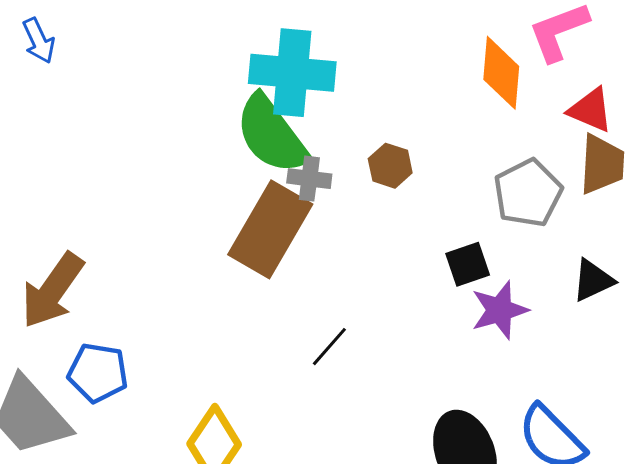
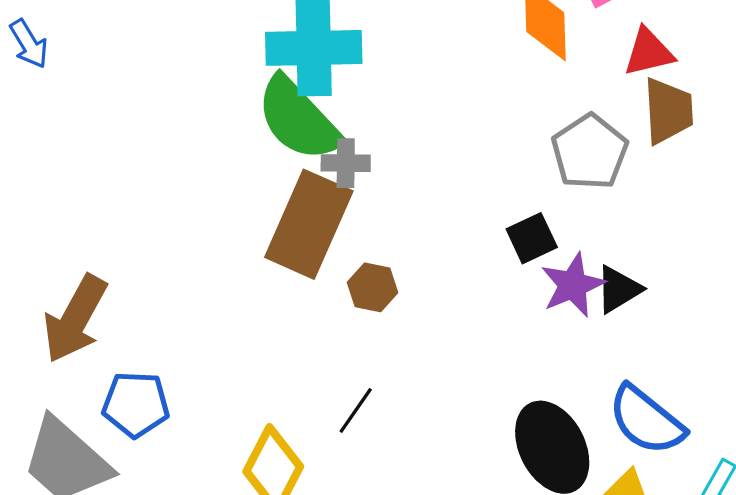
red triangle: (591, 110) -> (649, 52), turned -30
brown hexagon: (390, 166) -> (373, 287), moved
black triangle: (593, 280) -> (619, 289), moved
black line: (329, 347) -> (356, 410), moved

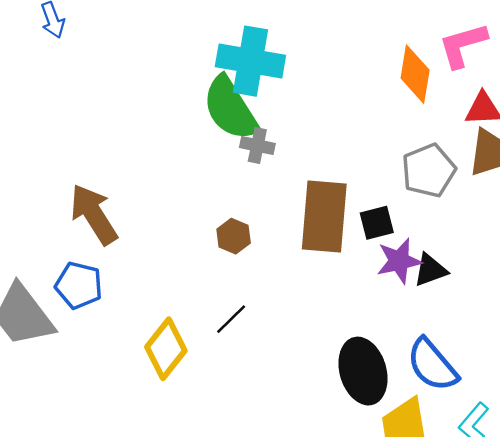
brown rectangle: (309, 224) -> (324, 217), moved, turned -30
brown hexagon: (373, 287) -> (234, 236), moved
brown arrow: (75, 319) -> (94, 214), moved, turned 108

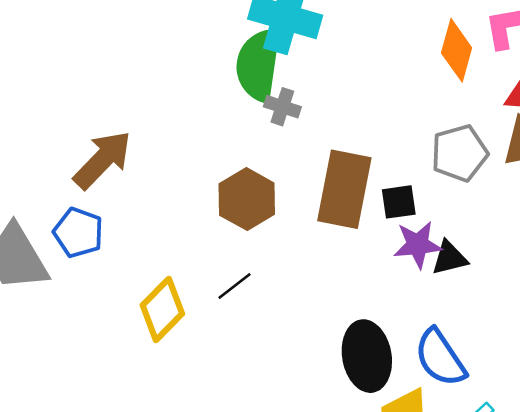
green semicircle: (230, 108) -> (258, 65), turned 34
brown arrow: (94, 214) -> (102, 160), turned 70
brown hexagon: (234, 236) -> (247, 199), size x1.6

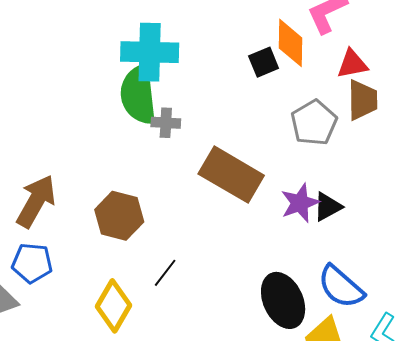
brown rectangle: (344, 189) -> (231, 175), turned -56
brown hexagon: (247, 199) -> (119, 216), moved
black square: (399, 202) -> (264, 62), moved

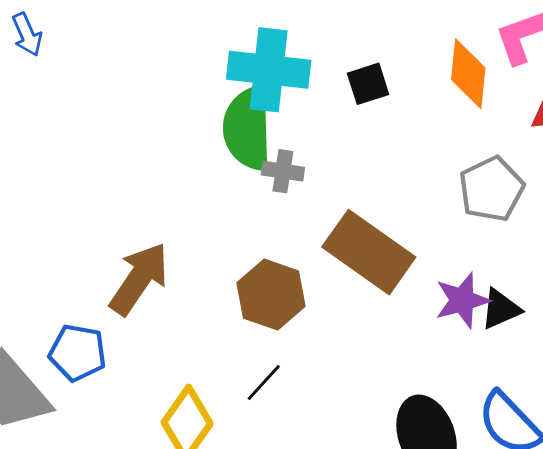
black square: (264, 62) -> (368, 84), moved
brown arrow: (36, 201) -> (139, 279), moved
brown hexagon: (119, 216) -> (271, 295), moved

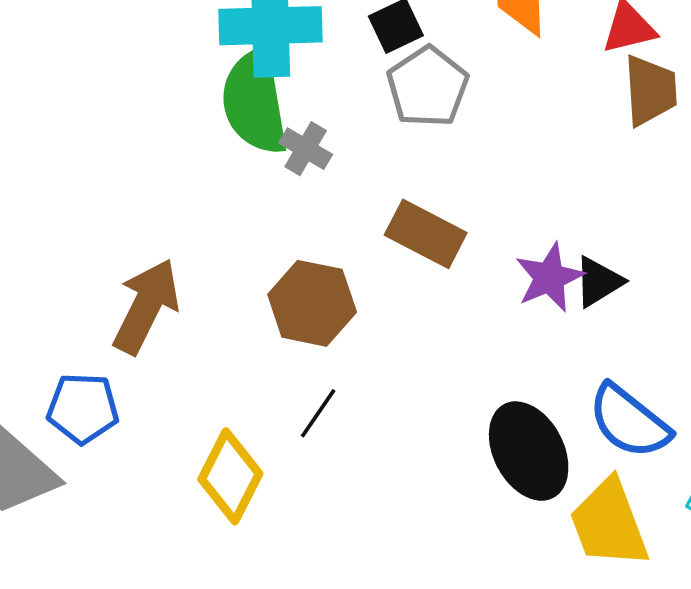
gray cross: (283, 171) -> (306, 149), turned 30
gray pentagon: (491, 189) -> (428, 87), moved
brown rectangle: (369, 252) -> (426, 234), size x0.7

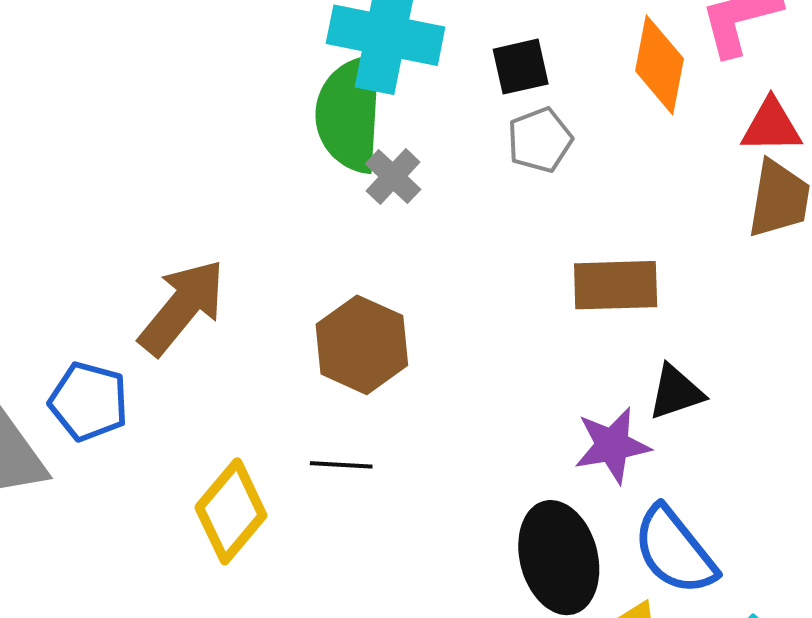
gray pentagon: (428, 87) -> (540, 140), size x0.7
brown rectangle: (426, 234) -> (616, 285), moved, turned -42
purple star: (549, 277) -> (612, 445), moved
black line: (318, 413) -> (341, 465), turned 46

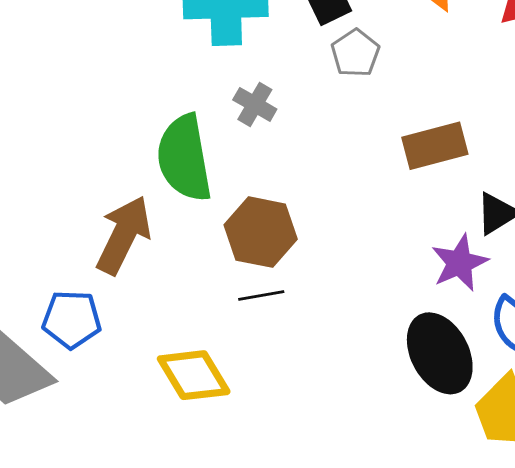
green semicircle: (350, 113) -> (184, 158), moved
black line: (341, 465) -> (261, 296), moved
yellow diamond: (231, 511) -> (194, 375), turned -58

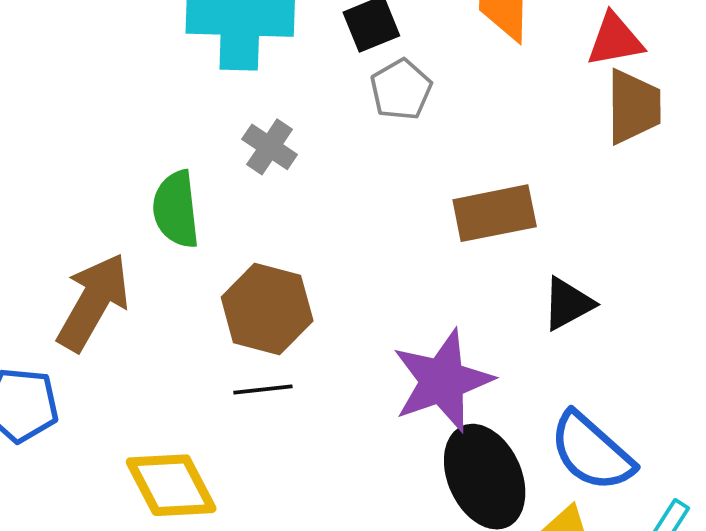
green semicircle: (184, 158) -> (176, 209), size x0.7
purple star: (460, 263) -> (442, 381), moved, size x1.4

